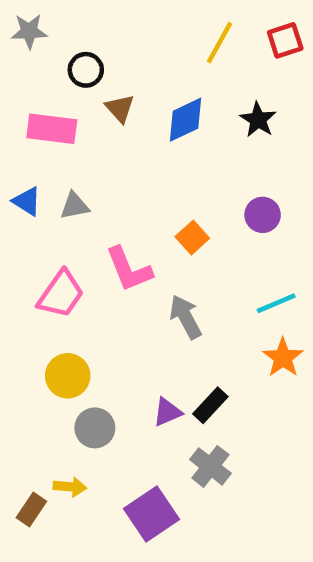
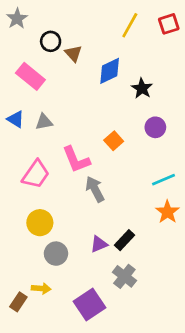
gray star: (29, 31) -> (17, 19), turned -30
brown triangle: (120, 108) -> (73, 53), moved
black star: (258, 120) -> (142, 88), moved
pink rectangle: (52, 129) -> (30, 76), turned 32
gray arrow: (186, 317) -> (95, 189), moved

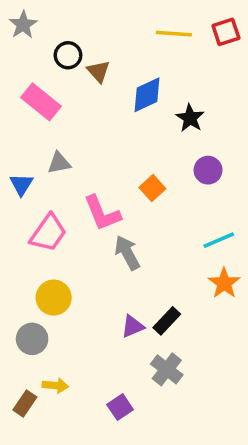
yellow line: (130, 25) -> (174, 34), turned 65
blue triangle: (16, 119) -> (21, 184), moved, turned 30
gray circle: (56, 254) -> (32, 339), moved
purple square: (90, 305) -> (120, 407), size x0.6

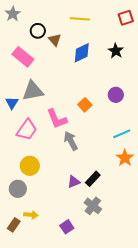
yellow line: (174, 34) -> (80, 19), moved
black star: (190, 118) -> (116, 51), moved
gray triangle: (59, 163) -> (33, 91), size x1.6

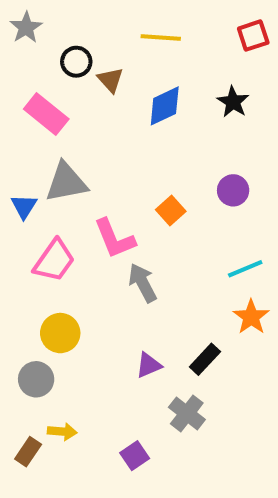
black rectangle: (93, 179) -> (205, 359), moved

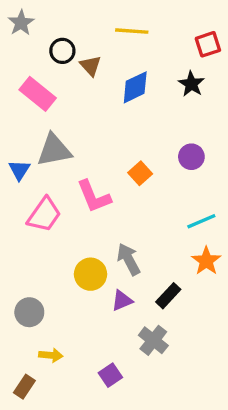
red square: (253, 36) -> (208, 44), moved
gray arrow: (143, 283) -> (129, 259), moved
yellow circle: (60, 333) -> (91, 274), moved
brown rectangle: (28, 452) -> (24, 387), moved

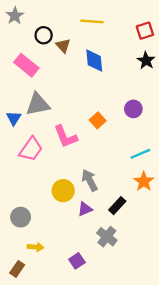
black star: (191, 84) -> (146, 61), moved
blue diamond: (135, 87) -> (94, 61), turned -70

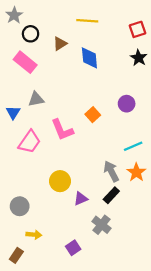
black circle: (44, 35) -> (31, 34), moved
brown triangle: (63, 46) -> (60, 44), turned 40
gray triangle: (38, 104) -> (36, 99), size x0.7
gray arrow: (90, 180) -> (111, 171), moved

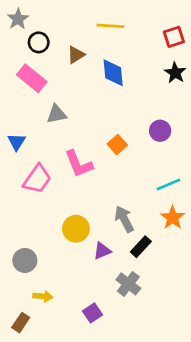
gray triangle: (36, 99) -> (57, 114), moved
gray arrow: (111, 171) -> (124, 219), moved

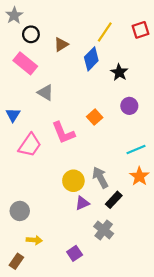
yellow line: (110, 26) -> (105, 32), moved, turned -60
blue diamond: (113, 73) -> (91, 59), turned 50
black star: (175, 73) -> (119, 72), moved
gray triangle: (57, 114) -> (45, 92), turned 42
yellow circle: (76, 229) -> (73, 181), moved

